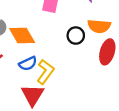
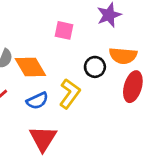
yellow L-shape: (45, 72) -> (70, 94), moved

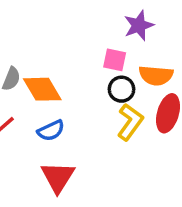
pink square: (64, 30) -> (115, 60), moved
yellow L-shape: (70, 94) -> (130, 122), moved

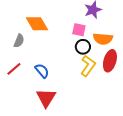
orange diamond: (42, 89) -> (37, 24), moved
blue semicircle: (51, 131) -> (42, 71), turned -105

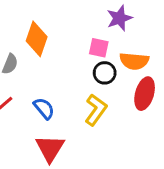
orange diamond: (37, 24) -> (37, 39), turned 50
yellow L-shape: (88, 66) -> (96, 110), moved

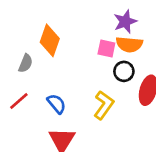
orange semicircle: (134, 61) -> (129, 44), moved
black circle: (105, 73) -> (124, 71), moved

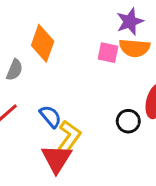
black circle: (124, 71) -> (128, 121), moved
yellow L-shape: (104, 105) -> (69, 137), moved

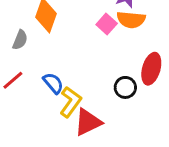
pink square: (108, 53) -> (107, 24), turned 30
red triangle: (57, 159) -> (88, 122), moved, turned 32

